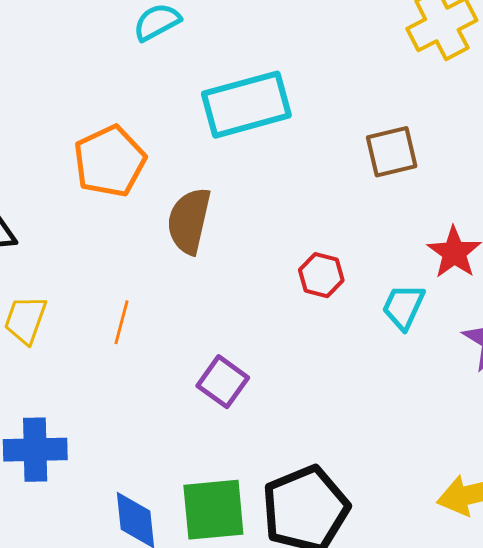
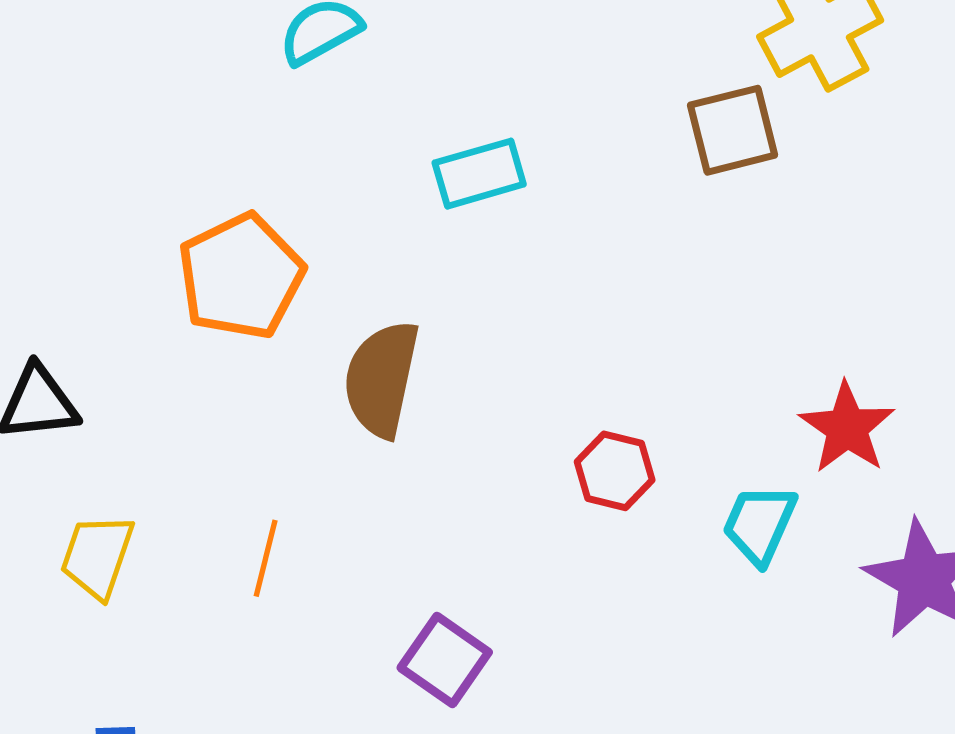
cyan rectangle: (246, 105) -> (479, 174), size x0.6
brown square: (392, 152) -> (733, 130), moved

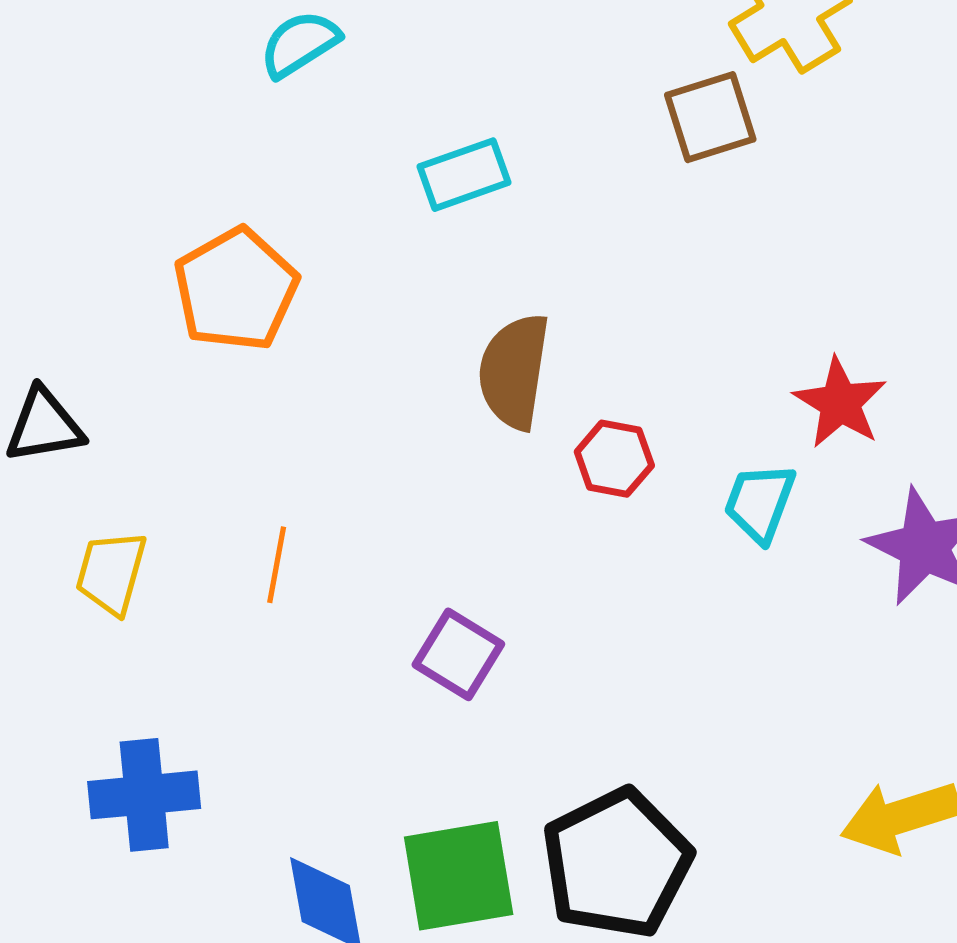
brown semicircle: (381, 379) -> (514, 371), moved

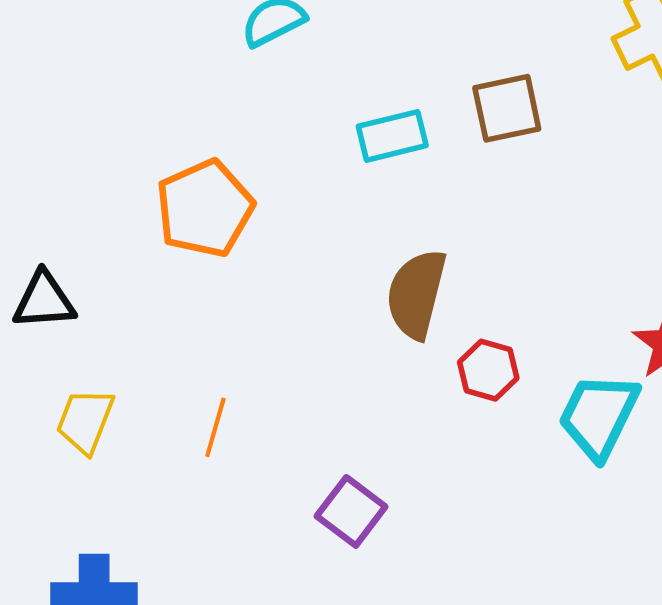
brown square: (710, 117) -> (507, 108), moved
cyan trapezoid: (760, 503) -> (599, 416), size x1.4

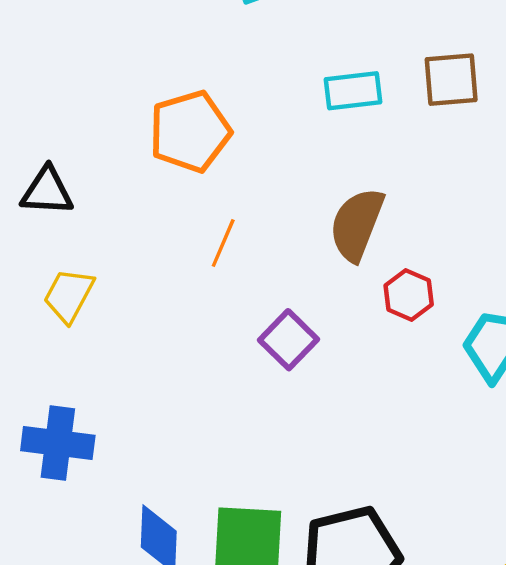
orange line: (215, 427) -> (223, 243), moved
purple square: (351, 511) -> (288, 340), moved

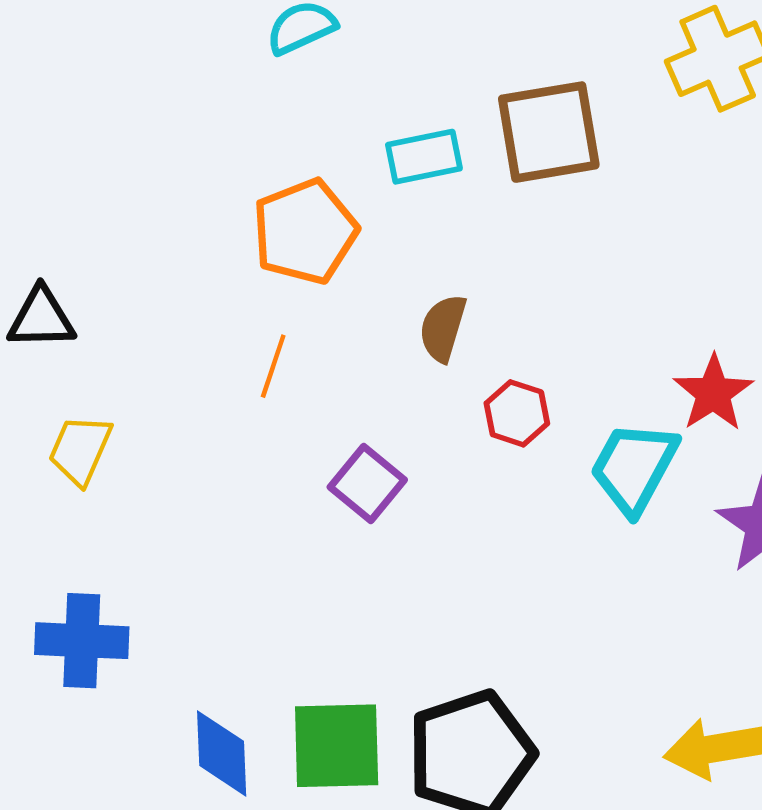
brown square: (451, 80) -> (549, 132), size x1.4
orange pentagon: (190, 131) -> (305, 232), moved
brown semicircle: (357, 224) -> (443, 328), size x0.7

